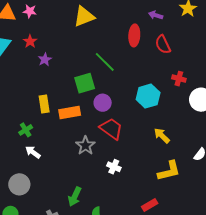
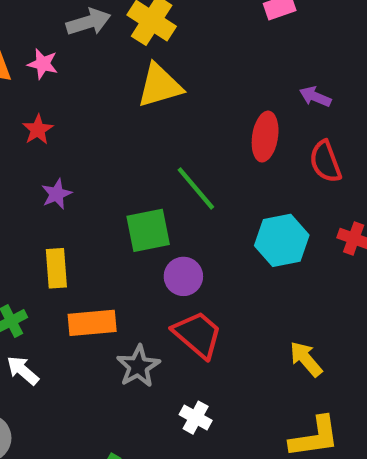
purple star: (45, 59) -> (57, 194), moved
cyan hexagon: (148, 96) -> (282, 240), moved
orange rectangle: (70, 112) -> (92, 323), moved

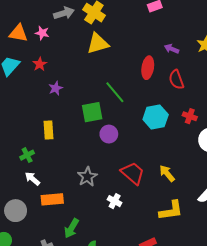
purple star: (57, 194) -> (56, 88), moved
orange rectangle: (92, 323) -> (52, 199), moved
red trapezoid: (198, 335) -> (133, 173), moved

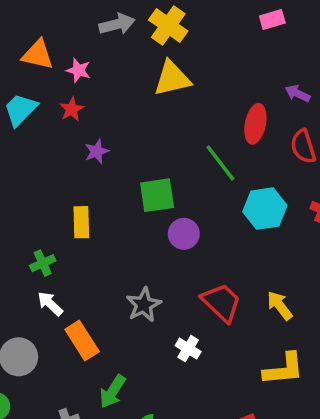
pink star: (42, 33) -> (78, 70), moved
green line: (115, 92) -> (220, 163), moved
orange rectangle: (52, 199) -> (82, 340), turned 60

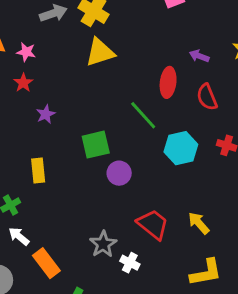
gray star: (144, 305) -> (103, 244), moved

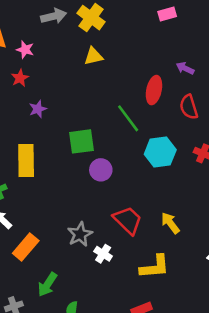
yellow triangle: (100, 52) -> (93, 56), size x0.7
yellow rectangle: (38, 171) -> (26, 161), size x1.4
orange rectangle: (46, 263) -> (26, 247), turned 72
yellow L-shape: (206, 273) -> (155, 267), moved

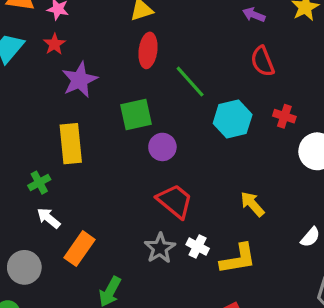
red ellipse: (154, 90) -> (148, 50), moved
purple star: (38, 109) -> (80, 80), size x1.6
red trapezoid: (128, 220) -> (175, 201), moved
gray star: (80, 234) -> (160, 248), moved
white cross: (103, 254) -> (198, 246), moved

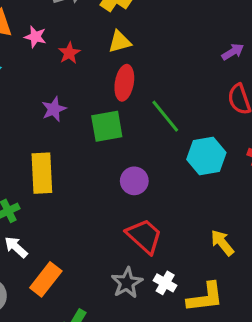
purple arrow: (254, 15) -> (233, 52), turned 125
red star: (54, 44) -> (69, 53), moved
purple star: (80, 80) -> (54, 109), size x0.7
green square: (136, 114) -> (107, 126), moved

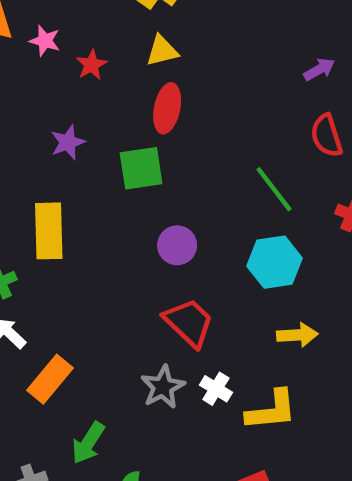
green line: (165, 116) -> (274, 189), moved
cyan hexagon: (206, 156) -> (275, 262), moved
yellow arrow: (222, 243) -> (297, 335), turned 124

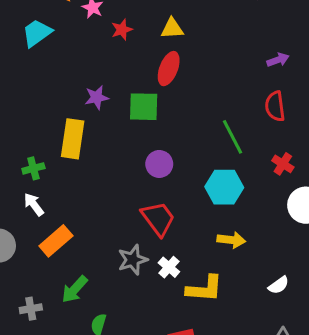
purple star: (68, 142) -> (97, 97), moved

